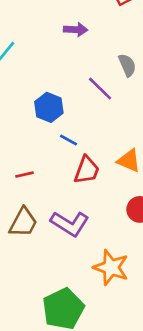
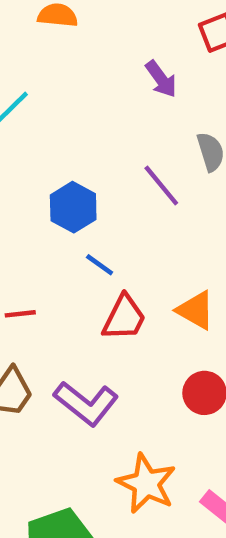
purple arrow: (76, 30) -> (161, 79), moved, turned 45

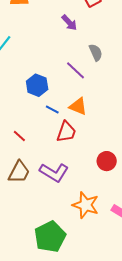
orange triangle: (196, 310) -> (78, 106), moved
red line: (20, 314) -> (19, 136), turned 56

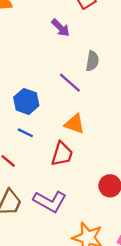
gray semicircle: (96, 52) -> (92, 61), turned 36
blue line: (52, 109) -> (25, 133), moved

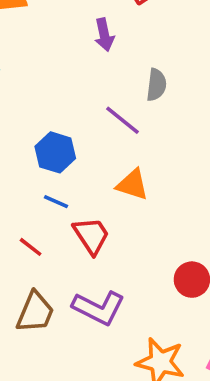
purple arrow: (61, 28) -> (104, 35), turned 36
red trapezoid: (62, 154) -> (91, 236), moved, turned -48

